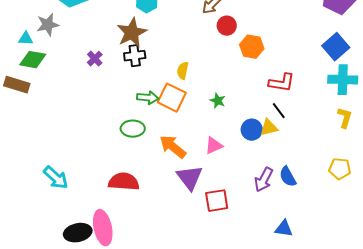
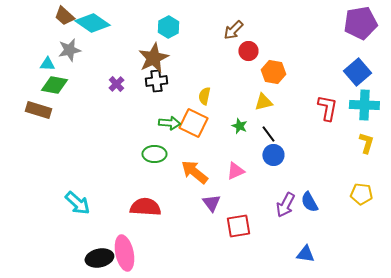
red L-shape: (282, 83) -> (327, 108), moved, turned -88
black line: (279, 111) -> (268, 134), moved
yellow triangle: (269, 128) -> (263, 102), moved
purple triangle: (190, 178) -> (211, 203), size x0.7

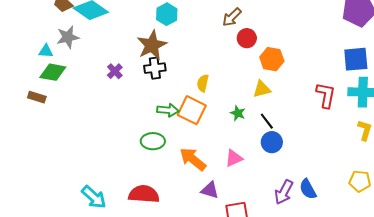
blue square: (357, 72) -> (356, 59), turned 36
brown rectangle: (38, 110) -> (37, 97), size x0.7
cyan arrow: (77, 203) -> (94, 197), moved
purple triangle: (211, 203) -> (210, 190), turned -36

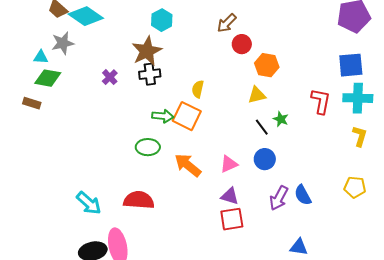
green star: (238, 113) -> (281, 119), moved
blue circle: (272, 142) -> (265, 159), moved
purple triangle: (210, 190) -> (230, 196), moved

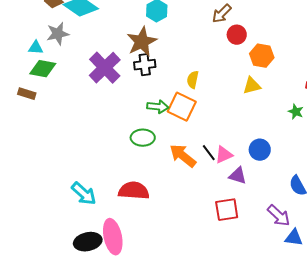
purple cross: (110, 77) -> (105, 68), size x2.0
green star: (281, 119) -> (296, 112), moved
black line: (262, 127) -> (209, 153), moved
purple triangle: (230, 196) -> (238, 176), moved
purple arrow: (279, 198) -> (279, 216), moved, turned -75

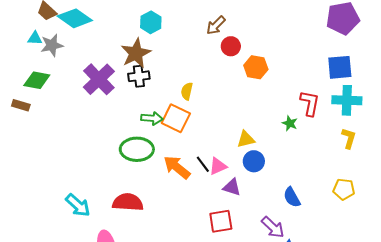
cyan triangle: (36, 48) -> (35, 38), moved
yellow triangle: (252, 86) -> (246, 139), moved
green ellipse: (143, 138) -> (137, 149), size x1.4

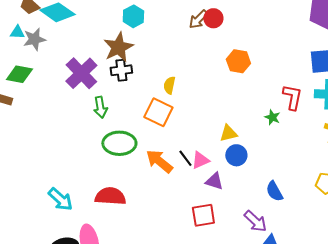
red circle: (231, 46) -> (213, 18), moved
green arrow: (152, 118) -> (100, 107), moved, turned 75

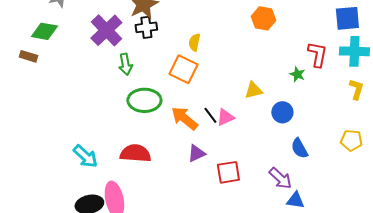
blue circle: (236, 155) -> (282, 112), moved
purple triangle: (214, 181) -> (196, 153), moved, turned -42

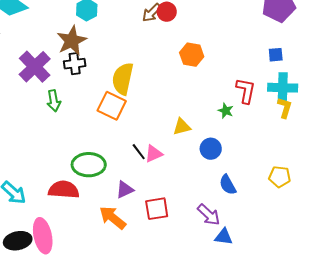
blue square: (347, 18) -> (276, 55), size x0.6
yellow semicircle: (194, 42) -> (123, 79), size x1.8
yellow L-shape: (356, 89) -> (285, 108), moved
green ellipse: (144, 100) -> (89, 165), moved
orange arrow: (184, 118) -> (113, 218), moved

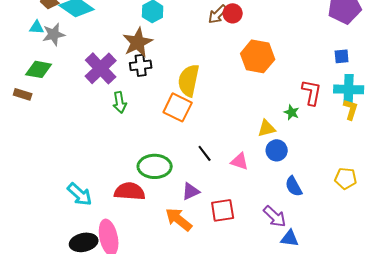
orange hexagon: (192, 55) -> (258, 56), size x1.4
yellow triangle: (182, 127) -> (267, 128), moved
pink triangle: (154, 154) -> (240, 161), moved, turned 42

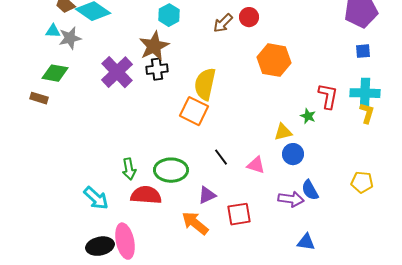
brown arrow: (218, 14) -> (223, 23), moved
blue square: (342, 56) -> (363, 51), moved
green arrow: (120, 102) -> (129, 169), moved
purple arrow: (275, 216) -> (291, 199), moved, turned -35

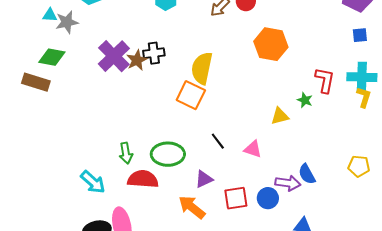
brown star: (154, 46) -> (137, 60), moved, size x0.7
brown rectangle: (39, 98) -> (36, 82), size x1.5
blue circle: (293, 154) -> (268, 198), moved

